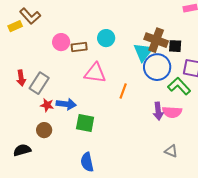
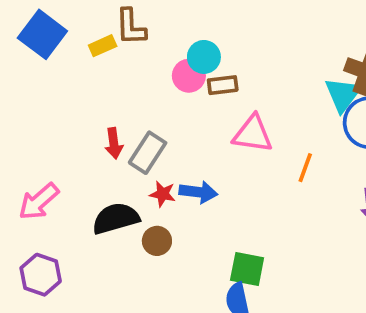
brown L-shape: (30, 16) -> (131, 27), turned 40
cyan circle: (106, 38) -> (204, 57), moved
green square: (85, 123) -> (247, 269), moved
black semicircle: (22, 150) -> (116, 218), moved, size x1.4

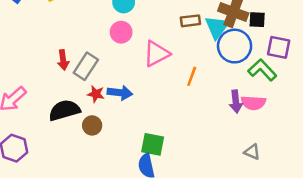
pink circle: (189, 76) -> (121, 32), moved
brown rectangle: (223, 85) -> (190, 21), moved
pink triangle: (253, 134) -> (156, 54), turned -36

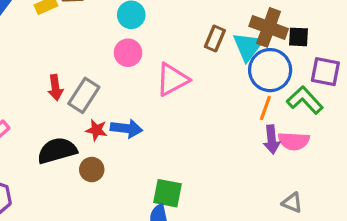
brown rectangle: (190, 21) -> (215, 39), turned -60
orange line: (192, 76) -> (265, 108), moved

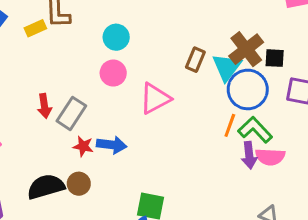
brown cross: (269, 27) -> (246, 49), turned 32
green L-shape: (305, 100) -> (255, 130), moved
orange line: (265, 108) -> (230, 125), moved
black semicircle: (57, 151) -> (46, 187), moved

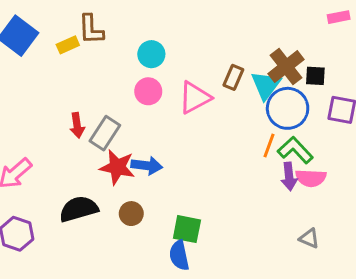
pink triangle: (155, 98) -> (195, 98), moved
red star: (83, 146) -> (117, 167), size x1.6
brown circle: (79, 184) -> (131, 214), moved

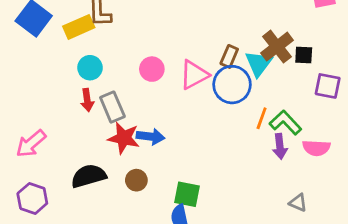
yellow rectangle: (68, 45) -> (79, 27), size x1.5
cyan circle: (151, 54) -> (90, 68), moved
blue circle: (288, 108) -> (232, 85), moved
gray rectangle: (105, 133) -> (112, 107), turned -56
pink semicircle: (311, 178) -> (316, 148), moved

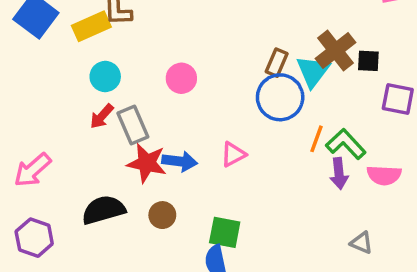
pink triangle: (194, 75) -> (233, 154), moved, size x0.7
red arrow: (87, 100) -> (102, 116), turned 50

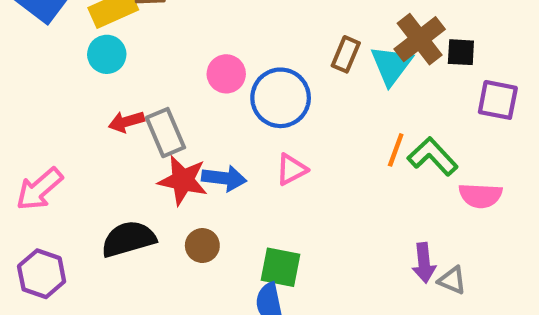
cyan circle: (105, 77) -> (107, 54), moved
blue circle: (280, 97) -> (281, 98), moved
red arrow: (102, 116) -> (126, 122), turned 32
purple arrow: (339, 173) -> (424, 263), moved

